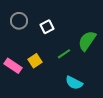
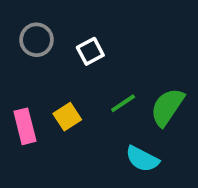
green semicircle: (87, 41) -> (167, 107), moved
pink rectangle: (13, 66) -> (25, 126), turned 42

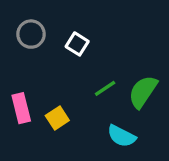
white square: (90, 51) -> (77, 44), turned -30
yellow square: (67, 117) -> (57, 118), moved

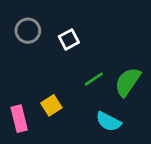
white square: (77, 44) -> (69, 39), turned 30
pink rectangle: (21, 108) -> (19, 119), moved

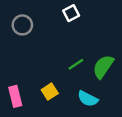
white square: (69, 39) -> (71, 13), moved
yellow square: (51, 105) -> (50, 92), moved

